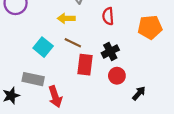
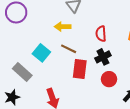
red semicircle: (108, 16) -> (101, 34), moved
gray rectangle: (33, 79) -> (22, 72), moved, turned 30

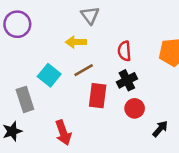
brown line: (69, 49) -> (84, 70), turned -56
gray rectangle: (22, 72) -> (25, 99), turned 30

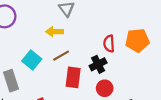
red semicircle: (124, 51) -> (109, 44), moved

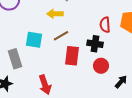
cyan square: (32, 60) -> (34, 40), turned -30
black cross: (98, 64) -> (95, 44), turned 35

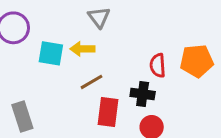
cyan square: (34, 40) -> (51, 53), moved

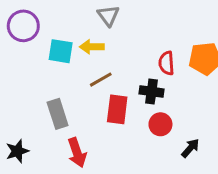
gray rectangle: (22, 117) -> (58, 114), moved

